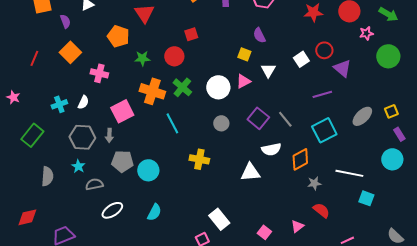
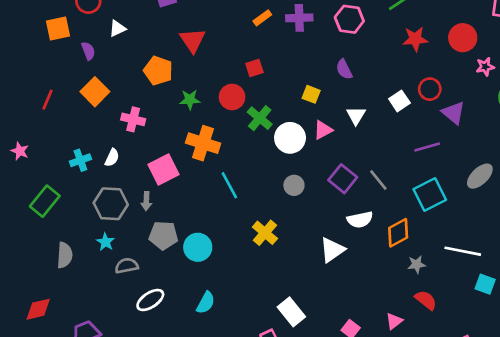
yellow square: (244, 54) -> (311, 94), moved
green cross: (182, 87) -> (260, 118), moved
yellow cross: (199, 159) -> (265, 233), turned 30
white triangle: (250, 172) -> (332, 250), turned -30

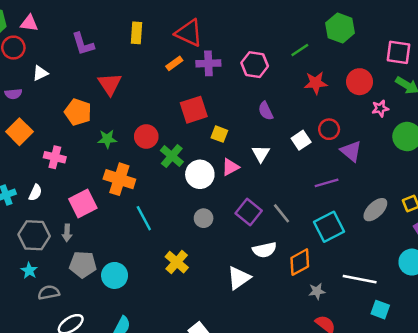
purple semicircle: (88, 51) -> (13, 94), turned 105
red square: (254, 68) -> (194, 110), moved, size x1.6
purple semicircle: (344, 69) -> (266, 111), moved

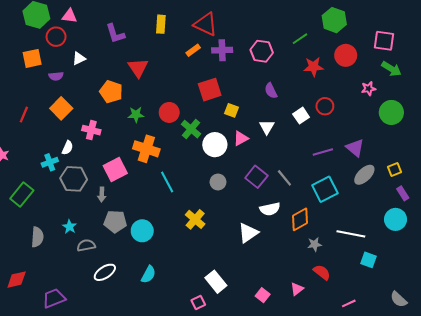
red circle: (360, 82) -> (346, 55), moved
purple triangle: (351, 151) -> (355, 148), moved
white semicircle: (35, 193) -> (67, 148), moved
gray hexagon: (34, 235) -> (74, 179), moved

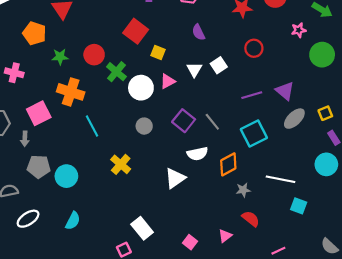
red square: (210, 90) -> (136, 31), turned -35
white square: (301, 116) -> (219, 65), moved

